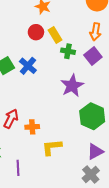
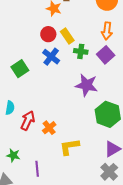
blue cross: (28, 66) -> (51, 57), moved
purple star: (72, 86) -> (86, 85), turned -30
orange cross: (32, 127) -> (49, 128), turned -32

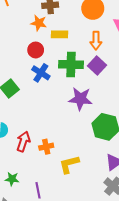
yellow rectangle: (67, 36) -> (60, 34), moved, turned -49
green cross: (81, 51) -> (71, 64), size x1.6
orange cross: (49, 128) -> (46, 147), turned 32

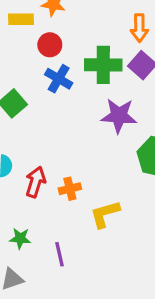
yellow rectangle: (60, 34) -> (21, 19), moved

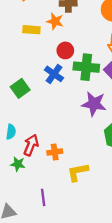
red circle: (50, 45) -> (65, 50), moved
green star: (20, 238) -> (18, 164), moved

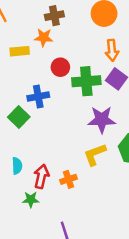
blue cross: (54, 74) -> (38, 97), moved, turned -36
yellow L-shape: (78, 172) -> (95, 154), moved

